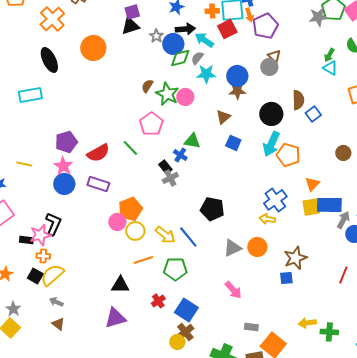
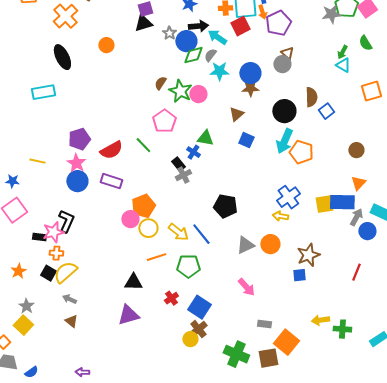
orange circle: (93, 48) -> (106, 45), size x0.6
orange triangle: (312, 184) -> (358, 183), moved

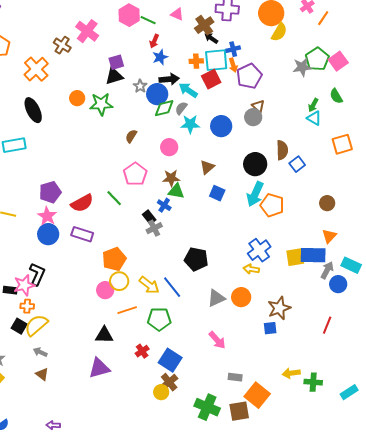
brown star: (250, 88) -> (171, 178), moved
green star: (180, 91) -> (101, 104), moved, turned -30
pink circle: (130, 219) -> (105, 290), moved

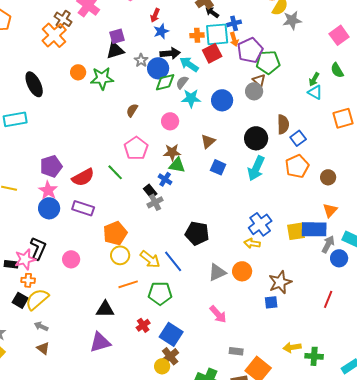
green pentagon: (317, 59) -> (268, 62), moved, turned 30
gray star: (302, 67) -> (292, 20), moved
orange cross: (36, 69) -> (54, 35), moved
orange pentagon: (272, 205) -> (297, 166), moved, turned 30
pink circle: (105, 290) -> (71, 259), moved

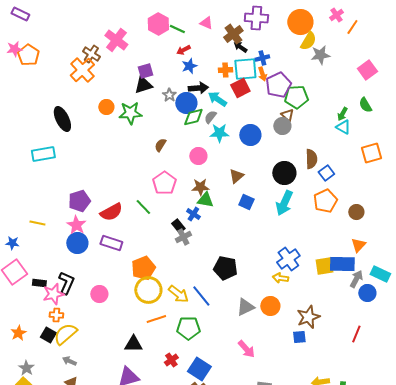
red arrow: (155, 15) -> (183, 50), turned 40
yellow circle: (120, 255) -> (148, 290), size x1.4
black rectangle: (11, 264) -> (39, 283), moved

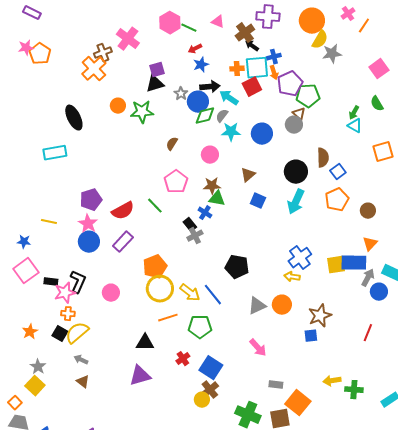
brown cross: (91, 54) -> (103, 53), turned 36
purple rectangle: (111, 243) -> (123, 242), turned -65

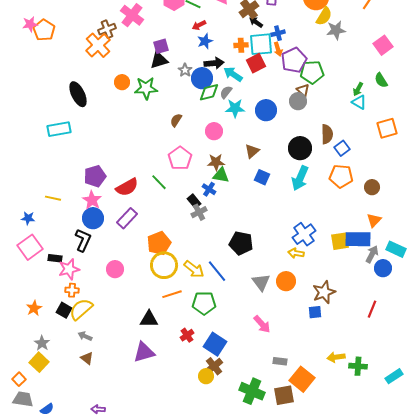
orange pentagon: (337, 200) -> (341, 176), turned 30
black L-shape: (78, 282) -> (83, 240), moved
gray triangle: (257, 306) -> (261, 282), turned -42

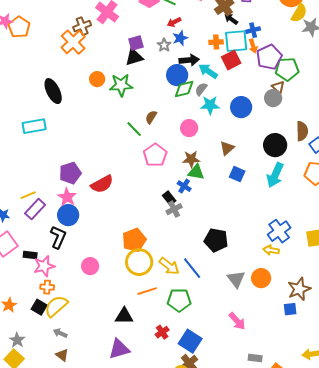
gray star: (185, 70) -> (164, 45), moved
green line: (159, 182) -> (134, 129), moved
yellow line: (53, 198) -> (28, 195), turned -35
purple rectangle: (127, 218) -> (35, 209), moved

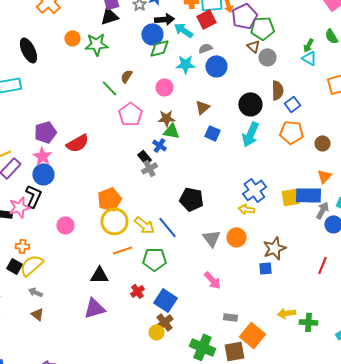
gray semicircle: (201, 89) -> (205, 48), moved, turned 32
gray circle: (273, 98) -> (267, 57), moved
pink star: (44, 266) -> (19, 207), moved

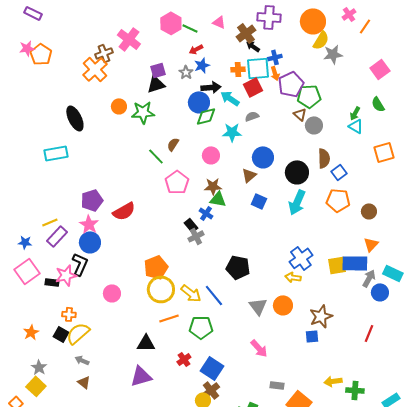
blue circle: (216, 66) -> (263, 157), moved

